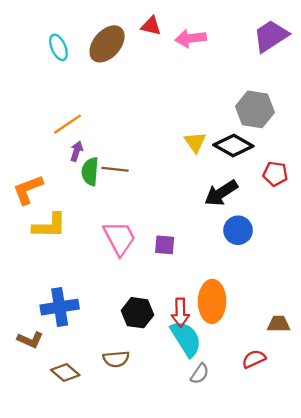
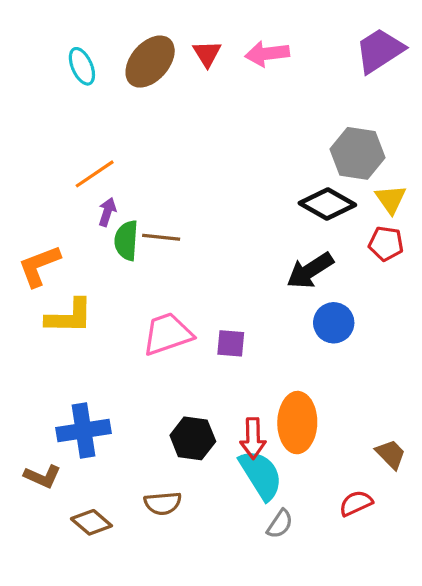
red triangle: (151, 26) -> (207, 54), moved, turned 45
yellow triangle: (195, 142) -> (391, 199), moved
pink trapezoid: (119, 238) -> (167, 334), turned -81
brown trapezoid: (279, 324) -> (391, 454), turned 45

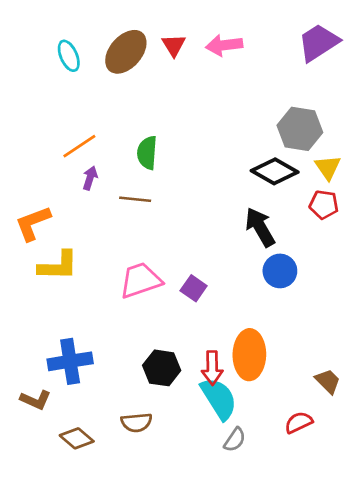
green semicircle: (126, 240) -> (147, 153), moved
black arrow: (310, 271) -> (260, 227), turned 93
purple square: (231, 343) -> (194, 288), turned 30

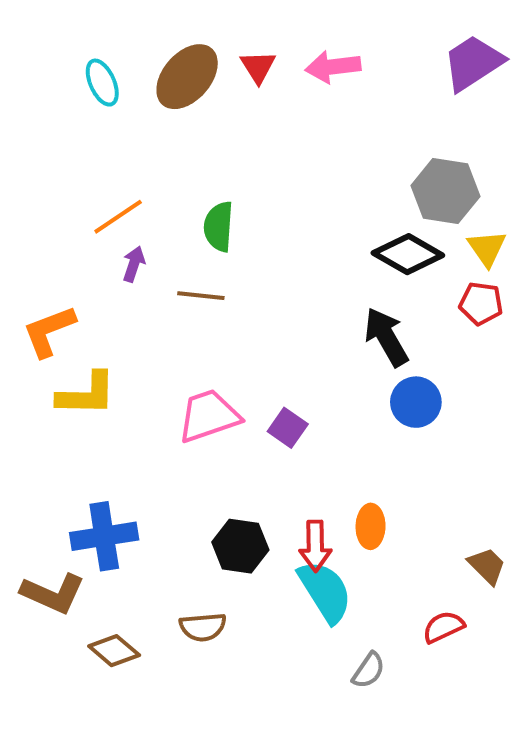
orange ellipse: (249, 355) -> (371, 526), size x0.6
brown L-shape: (36, 400) -> (53, 593), size x1.4
gray semicircle: (235, 440) -> (369, 670), moved

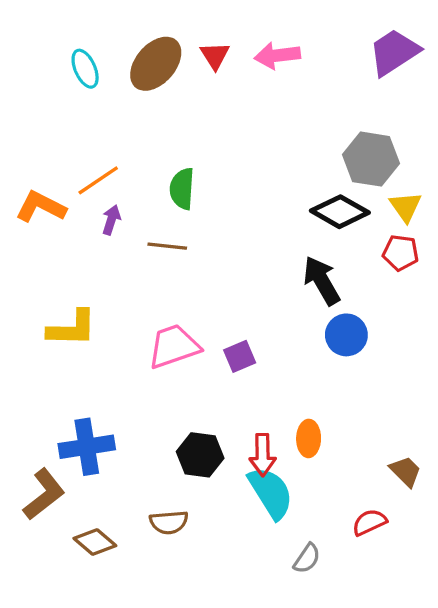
orange L-shape: (49, 331) -> (41, 207), moved, turned 48
purple square: (288, 428) -> (240, 356), turned 32
brown L-shape: (53, 593) -> (44, 494), turned -62

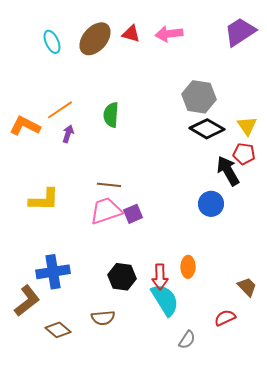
red triangle: (215, 56) -> (131, 34), turned -42
gray hexagon: (371, 159) -> (199, 97), moved
brown line: (167, 246) -> (109, 185), moved
black arrow: (322, 281) -> (228, 171), moved
purple square: (240, 356) -> (133, 214), moved

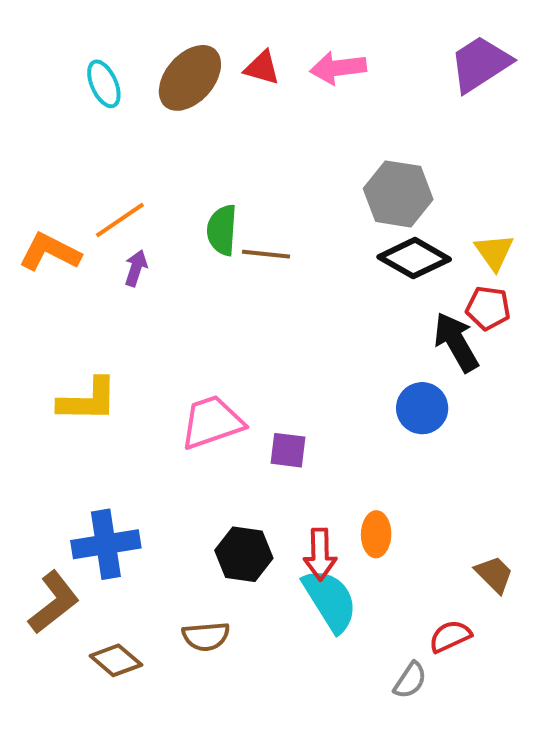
brown line: (109, 185) -> (266, 254), moved
purple square: (133, 214) -> (288, 450), moved, turned 30
gray semicircle: (187, 340) -> (410, 680), moved

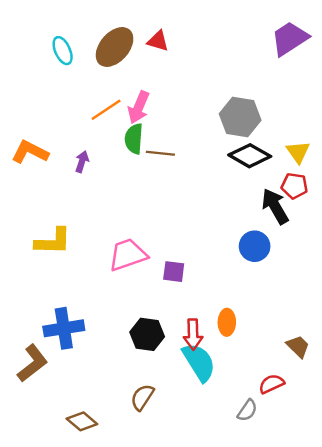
pink arrow: (338, 68) -> (139, 107), moved, turned -60
orange line: (120, 220) -> (106, 110), moved
brown semicircle: (206, 636) -> (142, 397), moved, turned 128
brown diamond: (116, 660) -> (82, 421), moved

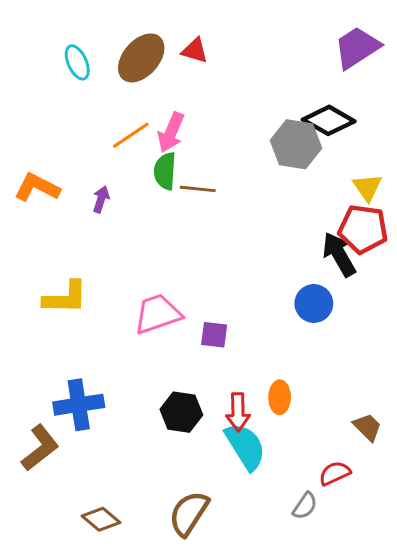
black diamond: (250, 156) -> (329, 120), moved
red pentagon: (294, 186) -> (363, 229), size x1.5
brown semicircle: (142, 397) -> (189, 513), moved, size x1.4

